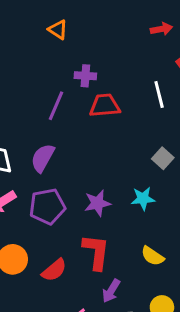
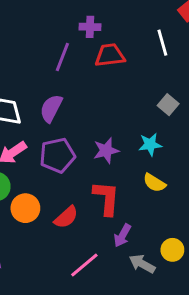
yellow semicircle: (153, 256) -> (154, 183), moved

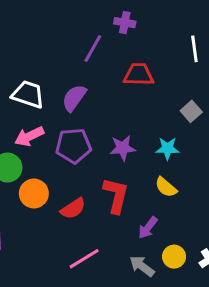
red trapezoid: (110, 55) -> (139, 74), moved
purple arrow: (122, 236) -> (148, 228), moved

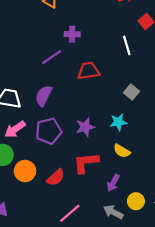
purple line: (93, 49) -> (52, 57), turned 35
red L-shape: (116, 195) -> (86, 163), turned -100

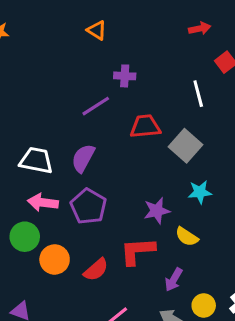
gray square: (132, 92) -> (186, 146), moved, size x1.5
cyan star: (118, 122) -> (200, 192), moved
purple star: (85, 127) -> (157, 211), moved
pink arrow: (15, 129) -> (43, 202), turned 40
purple pentagon: (49, 131) -> (88, 206), turned -30

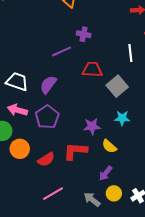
purple arrow: (174, 280) -> (106, 173), moved

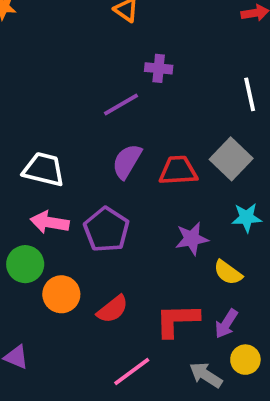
red trapezoid: (92, 70) -> (178, 171), moved
purple semicircle: (48, 85) -> (127, 161), moved
red L-shape: (75, 151) -> (177, 320), moved

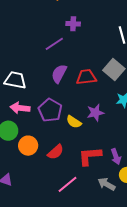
yellow semicircle: (228, 273) -> (74, 122), moved
purple arrow: (226, 324) -> (116, 157), turned -49

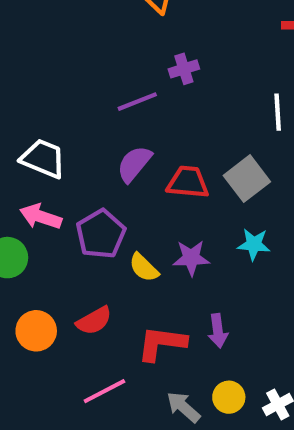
purple cross: (73, 24) -> (184, 69), turned -32
orange circle: (28, 146) -> (36, 331), moved
purple arrow: (116, 157) -> (218, 331), moved

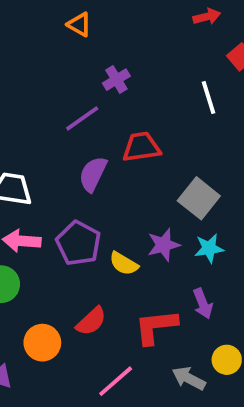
gray square: (247, 179) -> (199, 198), moved
red trapezoid: (188, 182) -> (141, 147), moved
cyan star: (254, 244) -> (209, 248), moved

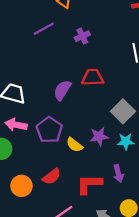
purple line: (82, 118) -> (44, 29), moved

